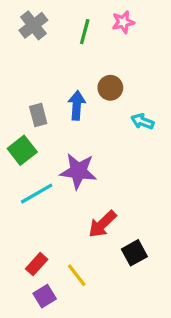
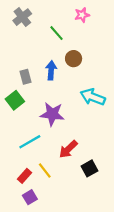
green line: (85, 32) -> (56, 33), moved, turned -56
cyan arrow: (142, 121) -> (93, 97), moved, size x1.6
cyan line: (37, 194) -> (30, 142), moved
yellow line: (77, 275) -> (45, 171), moved

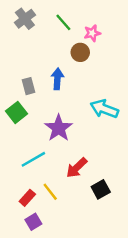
pink star: (82, 15) -> (92, 33), moved
green line: (56, 33) -> (63, 22), moved
brown circle: (74, 59) -> (80, 52), moved
purple star: (52, 114) -> (59, 128), turned 30

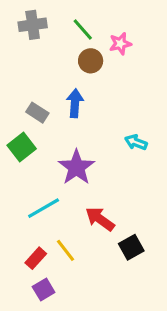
gray cross: (25, 19) -> (33, 25), turned 30
brown circle: (80, 52) -> (91, 61), moved
gray rectangle: (29, 86) -> (37, 113), turned -42
cyan arrow: (104, 109) -> (136, 142), size x0.6
red arrow: (77, 168) -> (100, 219), turned 80

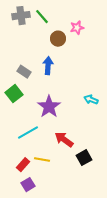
green line: (83, 30) -> (42, 17), moved
cyan arrow: (136, 142) -> (91, 100), moved
yellow line: (65, 250) -> (42, 160), turned -42

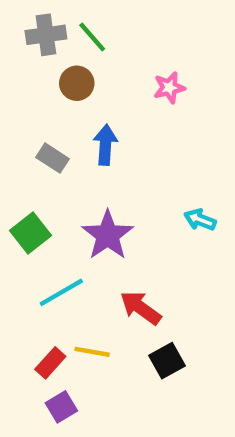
pink star: (77, 28) -> (169, 88), moved
brown circle: (58, 39) -> (77, 83), moved
green square: (14, 94) -> (31, 233), moved
black square: (84, 158) -> (167, 361), moved

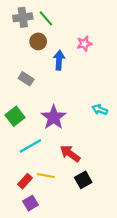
blue arrow: (105, 145) -> (59, 60), moved

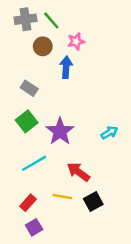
pink star: (84, 44) -> (76, 41), moved
cyan arrow: (100, 110) -> (109, 133), moved, turned 128
green square: (15, 116) -> (27, 121), moved
yellow line: (46, 176) -> (62, 197), moved

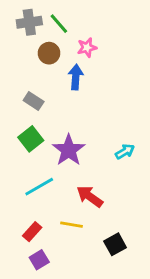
black square: (93, 201) -> (115, 244), moved

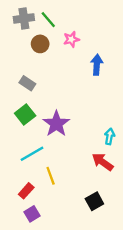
blue arrow: (76, 77) -> (97, 65), moved
cyan arrow: (125, 152) -> (110, 136), moved, turned -49
red arrow: (90, 196) -> (103, 162), moved
yellow line: (71, 225) -> (51, 176), moved, turned 60

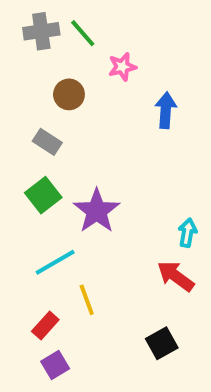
brown circle: (40, 44) -> (69, 94), moved

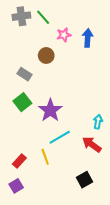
brown circle: (69, 94) -> (46, 56), moved
blue arrow: (166, 110) -> (88, 38), moved
cyan line: (55, 262) -> (60, 137), moved
red rectangle: (45, 325) -> (19, 161), moved
purple square: (55, 365) -> (16, 186), moved

